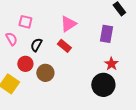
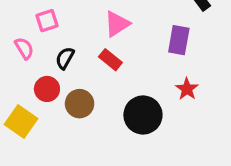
pink square: (25, 22) -> (47, 21), turned -32
black circle: (103, 85) -> (143, 115), moved

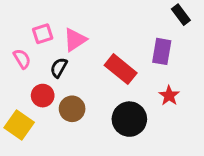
pink triangle: (117, 24) -> (75, 40), moved
red rectangle: (110, 60) -> (121, 69), moved, size x1.5

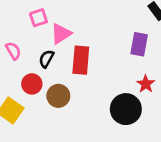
pink square: (43, 34) -> (38, 18), moved
red rectangle: (121, 69) -> (81, 60), moved, turned 56
black circle: (129, 119) -> (126, 109), moved

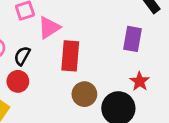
black semicircle: (46, 59) -> (22, 56), moved
brown circle: (58, 96) -> (84, 94), moved

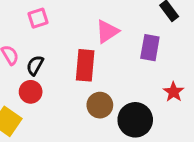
pink triangle: (49, 28) -> (107, 31), moved
red star: (140, 81) -> (174, 92), moved

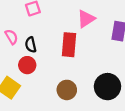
black semicircle: (35, 65) -> (31, 45), turned -42
brown circle: (100, 105) -> (67, 90), moved

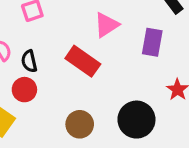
red rectangle: (69, 45) -> (83, 61), turned -60

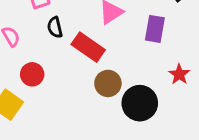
black semicircle: (29, 61) -> (55, 27), moved
brown circle: (80, 124) -> (108, 83), moved

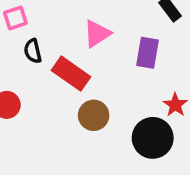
black circle: (140, 103) -> (153, 138), moved

